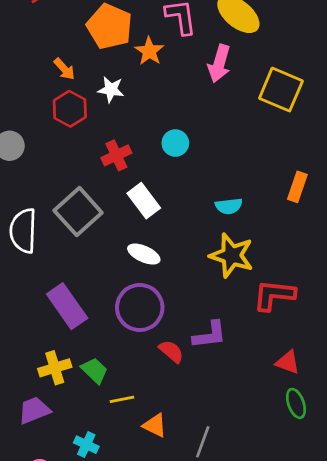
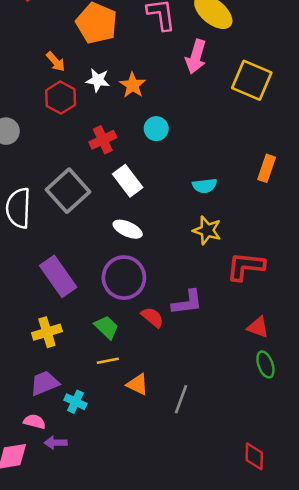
orange star: (149, 51) -> (133, 85), moved
yellow star: (232, 255) -> (207, 230), size x0.7
green trapezoid: (94, 371) -> (107, 327), moved
purple trapezoid: (34, 410) -> (44, 383), moved

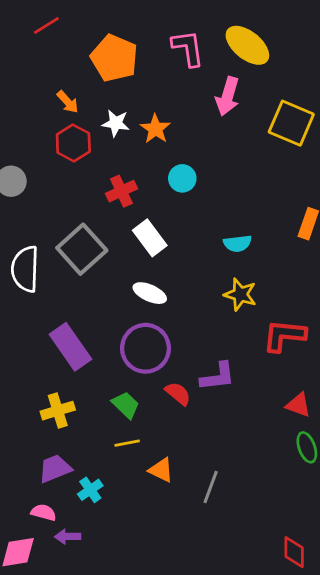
cyan cross: (75, 402) -> (90, 490), turned 30

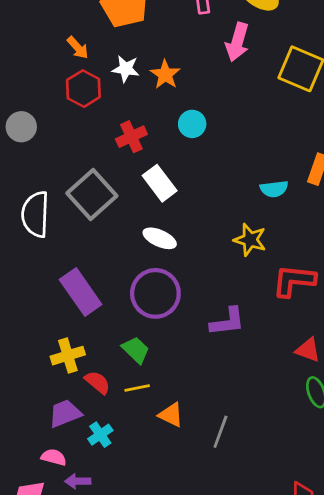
cyan semicircle: (238, 244) -> (274, 189), moved
red semicircle: (178, 394) -> (98, 382), moved

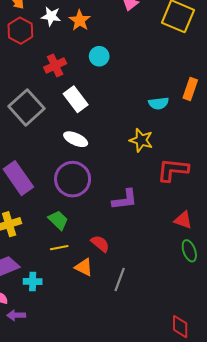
red semicircle: (98, 382) -> (100, 244), moved
cyan cross: (100, 435) -> (33, 281), turned 36

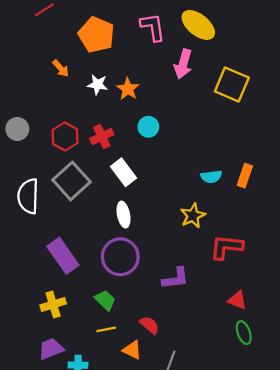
red hexagon: (20, 31) -> (65, 137), moved
orange rectangle: (190, 89) -> (245, 176), moved
white ellipse: (76, 139) -> (124, 215), turned 55
yellow star: (141, 140) -> (193, 216), turned 30

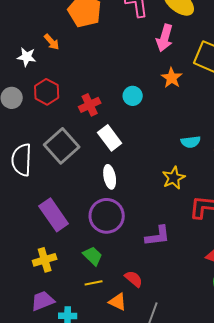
white star: (98, 85) -> (27, 57), moved
orange star: (128, 89) -> (172, 78), moved
red hexagon: (65, 137) -> (47, 92), moved

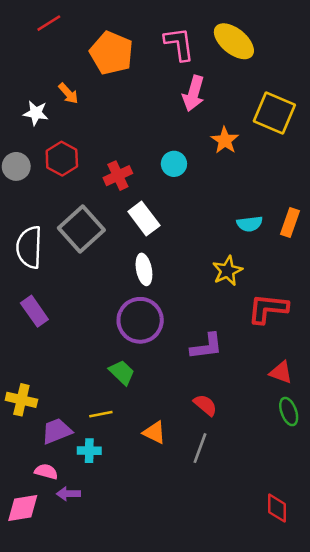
pink arrow: (165, 38) -> (194, 93), moved
purple rectangle: (54, 215) -> (34, 311), moved, size x0.7
yellow cross: (45, 260) -> (21, 400), moved, turned 30
red semicircle: (134, 279) -> (205, 405), moved
yellow line: (94, 283) -> (101, 414), moved

